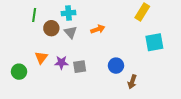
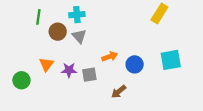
orange arrow: (98, 29) -> (110, 57), moved
cyan square: (154, 42) -> (171, 60), moved
blue circle: (116, 66) -> (135, 64), moved
brown arrow: (132, 82) -> (119, 92), moved, turned 32

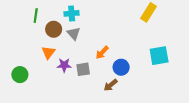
orange arrow: (110, 57) -> (102, 52), turned 152
orange triangle: (46, 64) -> (48, 52), moved
blue circle: (135, 64) -> (121, 67), moved

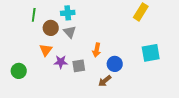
orange arrow: (102, 52) -> (97, 50), turned -32

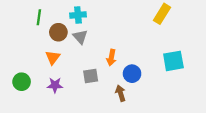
purple star: (61, 62) -> (55, 85), moved
brown arrow: (105, 81) -> (121, 93), turned 112

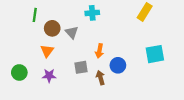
cyan cross: (78, 15) -> (92, 13), moved
brown arrow: (121, 93) -> (100, 78), moved

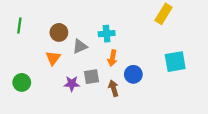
cyan cross: (92, 13) -> (107, 34), moved
green line: (35, 15) -> (19, 25), moved
gray triangle: (72, 32) -> (80, 46), moved, turned 48
purple star: (49, 76) -> (72, 84), moved

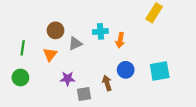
green line: (19, 25) -> (23, 48), moved
orange arrow: (112, 58) -> (120, 40), moved
cyan square: (175, 62) -> (160, 71), moved
gray square: (91, 77) -> (84, 94), moved

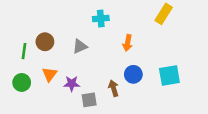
brown circle: (56, 30) -> (45, 42), moved
cyan cross: (100, 31) -> (101, 18), moved
orange triangle: (50, 54) -> (50, 74), moved

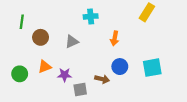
green line: (24, 51) -> (22, 22), moved
orange triangle: (50, 74) -> (45, 67), turned 32
brown arrow: (114, 88) -> (102, 79), turned 120

